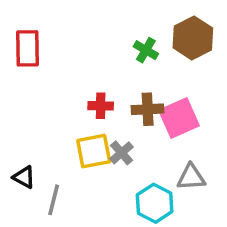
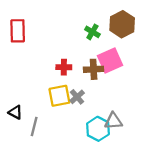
pink square: (179, 118) -> (110, 61), moved
gray triangle: (191, 177) -> (113, 121), moved

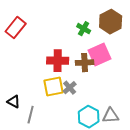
red rectangle: (18, 31) -> (16, 28), turned 40
red cross: (64, 67) -> (58, 61), size x1.5
gray triangle: (113, 121) -> (111, 116), moved

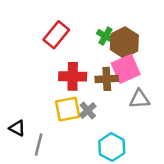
brown hexagon: (111, 22) -> (124, 42), moved
red rectangle: (16, 28) -> (56, 35), moved
gray triangle: (111, 116) -> (140, 99), moved

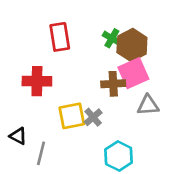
red rectangle: (56, 35) -> (60, 37), turned -48
red cross: (73, 76) -> (37, 81), moved

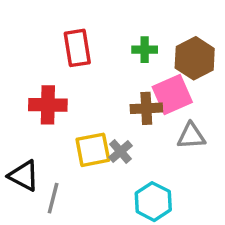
green cross: (112, 38) -> (145, 50), turned -30
brown hexagon: (132, 45) -> (195, 58), moved
black triangle: (18, 136) -> (24, 176), size x1.4

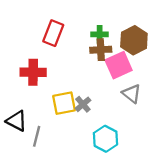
red rectangle: (77, 48) -> (53, 33), turned 30
brown cross: (146, 108) -> (101, 50), moved
gray triangle: (191, 136) -> (132, 94), turned 42

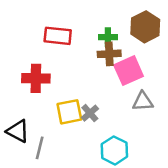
red rectangle: (53, 33) -> (58, 36), turned 75
brown hexagon: (134, 40) -> (145, 27), moved
gray triangle: (132, 94) -> (143, 101), turned -42

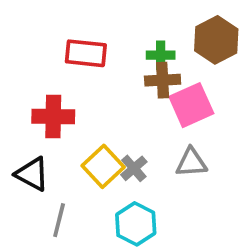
gray triangle: (143, 101) -> (191, 163), moved
yellow square: (69, 112) -> (103, 166), turned -32
black triangle: (18, 131) -> (32, 174), moved
cyan hexagon: (114, 150) -> (136, 224), moved

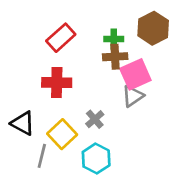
red rectangle: (86, 53) -> (61, 38), turned -48
red cross: (53, 117) -> (57, 83), moved
gray triangle: (191, 163) -> (133, 96), moved, turned -30
yellow square: (103, 166) -> (62, 134), moved

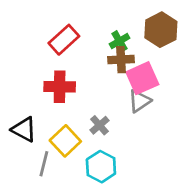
green cross: (114, 39) -> (120, 41), turned -30

